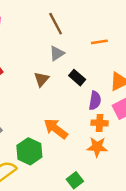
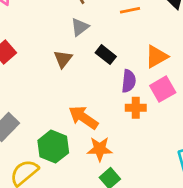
orange star: (97, 147) -> (100, 149), moved

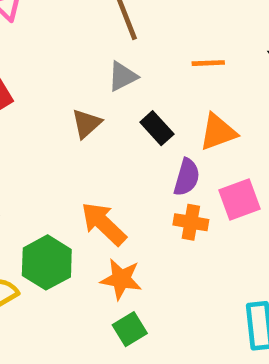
orange triangle: (156, 57) -> (218, 132), moved

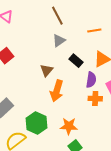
brown triangle: (86, 124) -> (47, 70), moved
orange arrow: (104, 224) -> (57, 91), moved, turned -110

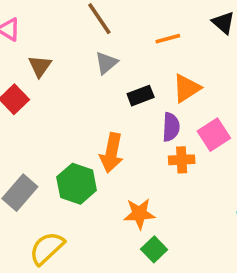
black rectangle: (76, 61) -> (141, 96), turned -56
brown triangle: (47, 70) -> (40, 66), moved
green hexagon: (37, 123) -> (77, 184), moved

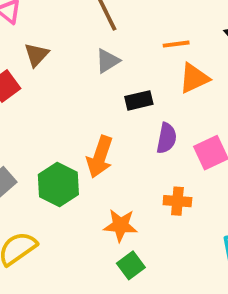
orange triangle: (187, 88) -> (194, 78), moved
orange cross: (182, 160) -> (177, 201), moved

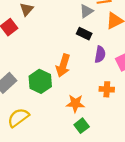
gray triangle: (107, 61) -> (86, 11), moved
black rectangle: (139, 100) -> (84, 34), turned 40

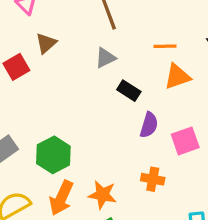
gray triangle: (86, 11) -> (105, 58), moved
orange arrow: (63, 66) -> (61, 198), moved

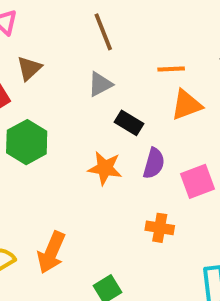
green hexagon: (53, 155) -> (27, 142), moved
orange star: (102, 195) -> (105, 168), moved

